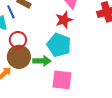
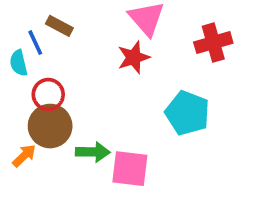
cyan pentagon: (59, 45) -> (187, 113), moved
green arrow: (42, 61) -> (93, 152), moved

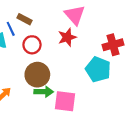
red cross: (213, 43) -> (113, 45), moved
red circle: (48, 94) -> (32, 45), moved
brown circle: (50, 126) -> (37, 75), moved

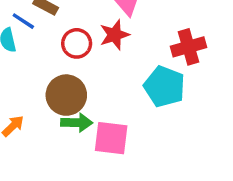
blue line: (11, 29) -> (23, 21), turned -32
red circle: (32, 45) -> (77, 43), moved

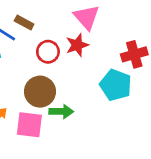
green arrow: (77, 123) -> (61, 112), moved
pink square: (111, 138) -> (29, 125), moved

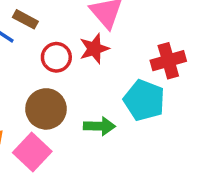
green arrow: (61, 112) -> (99, 126), moved
pink square: (29, 125) -> (32, 152), turned 36

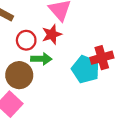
red cross: (168, 61) -> (102, 58), moved
green arrow: (99, 126) -> (41, 59), moved

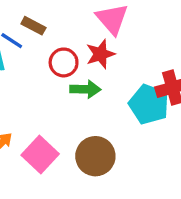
brown circle: (19, 75) -> (95, 156), moved

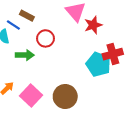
red star: (100, 54) -> (93, 25), moved
green arrow: (85, 89) -> (25, 55), moved

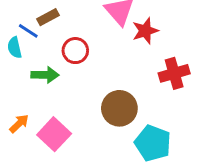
brown rectangle: (27, 16) -> (48, 17), turned -56
cyan pentagon: (98, 64) -> (153, 143), moved
brown circle: (65, 96) -> (119, 108), moved

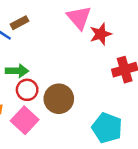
red circle: (75, 51) -> (27, 90), moved
brown circle: (119, 108) -> (59, 99), moved

